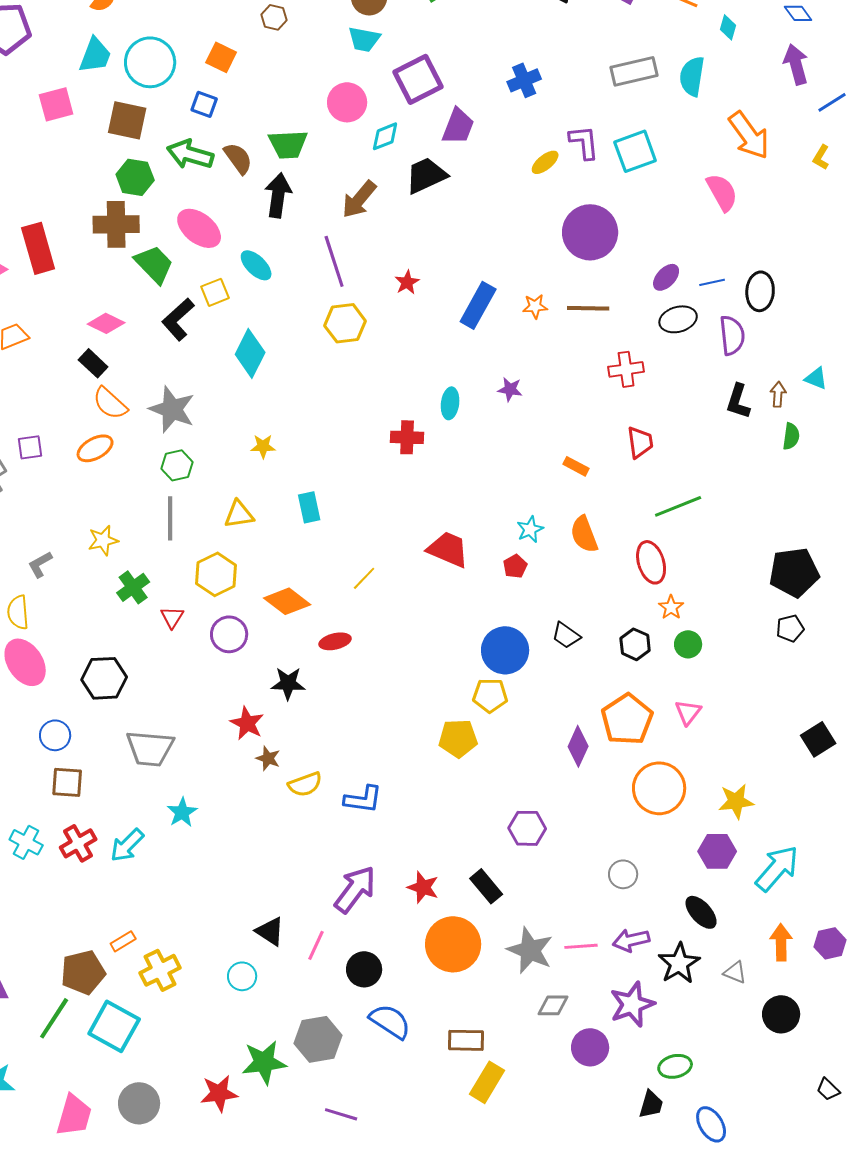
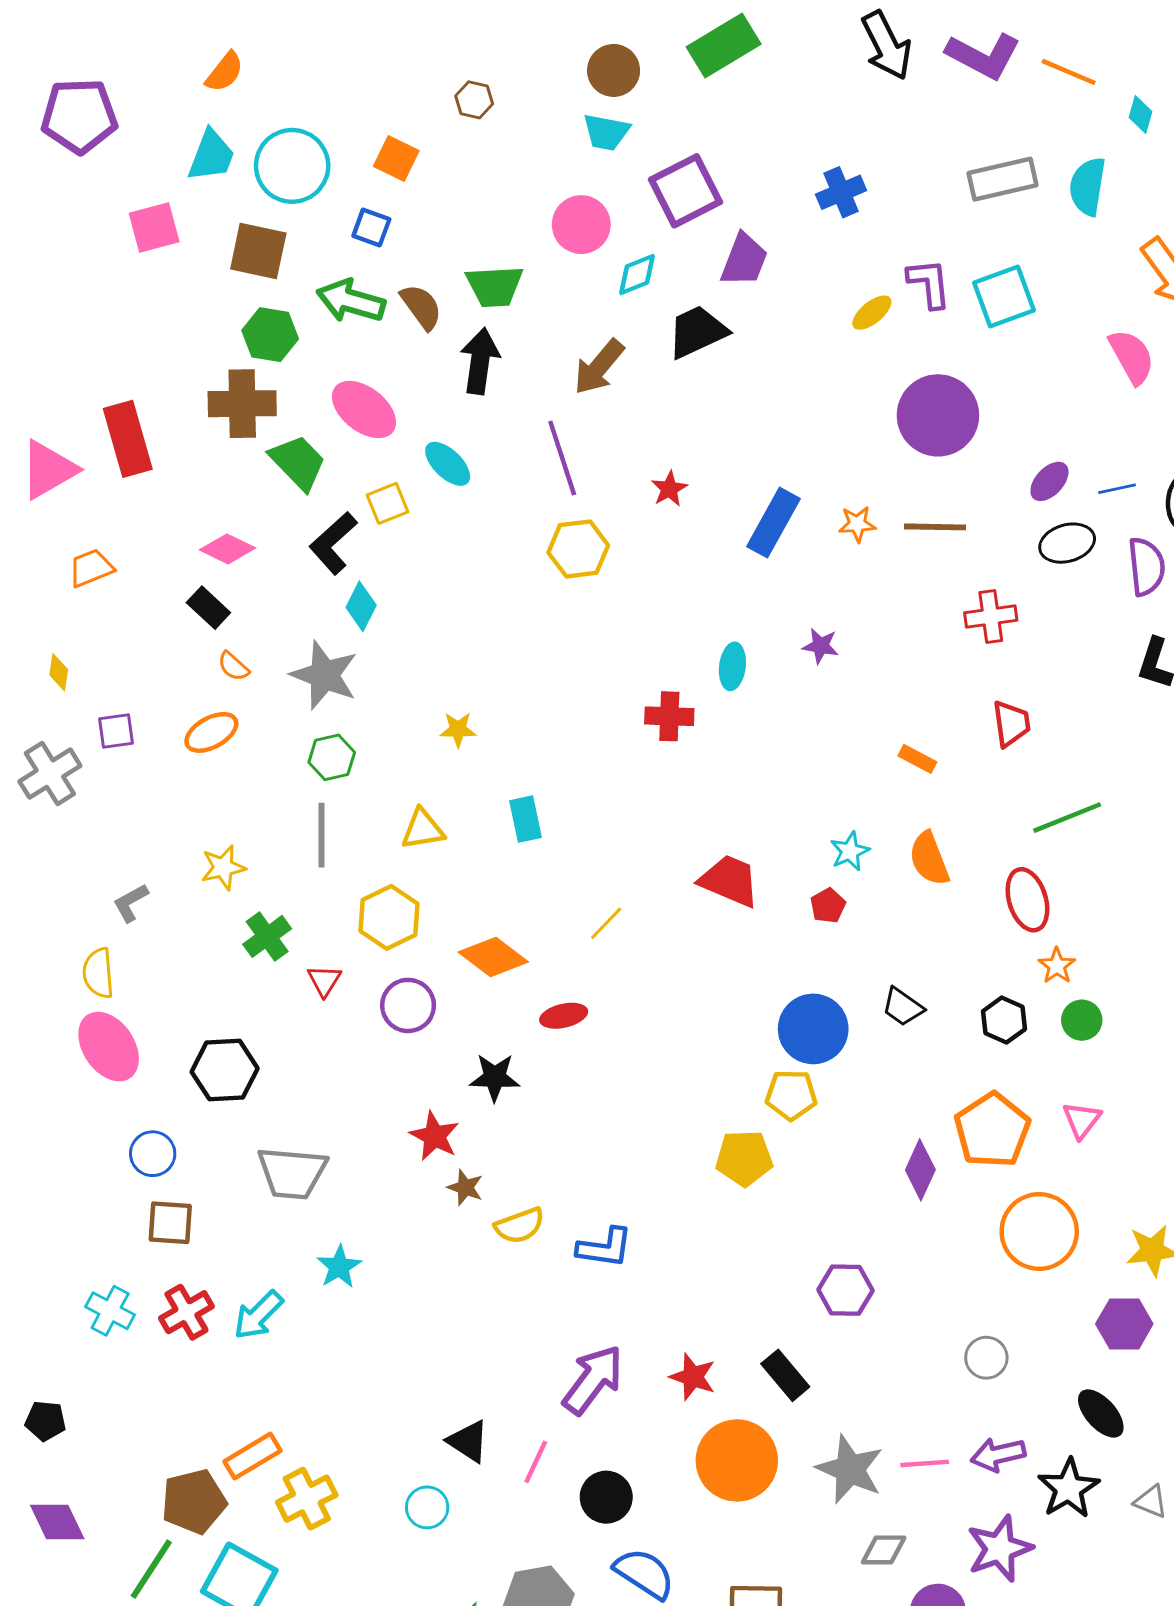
cyan diamond: (250, 353) -> (361, 606), moved, size x0.7
orange semicircle: (110, 403) -> (233, 666), size x0.6
orange rectangle: (123, 941) -> (252, 1456), size x1.5

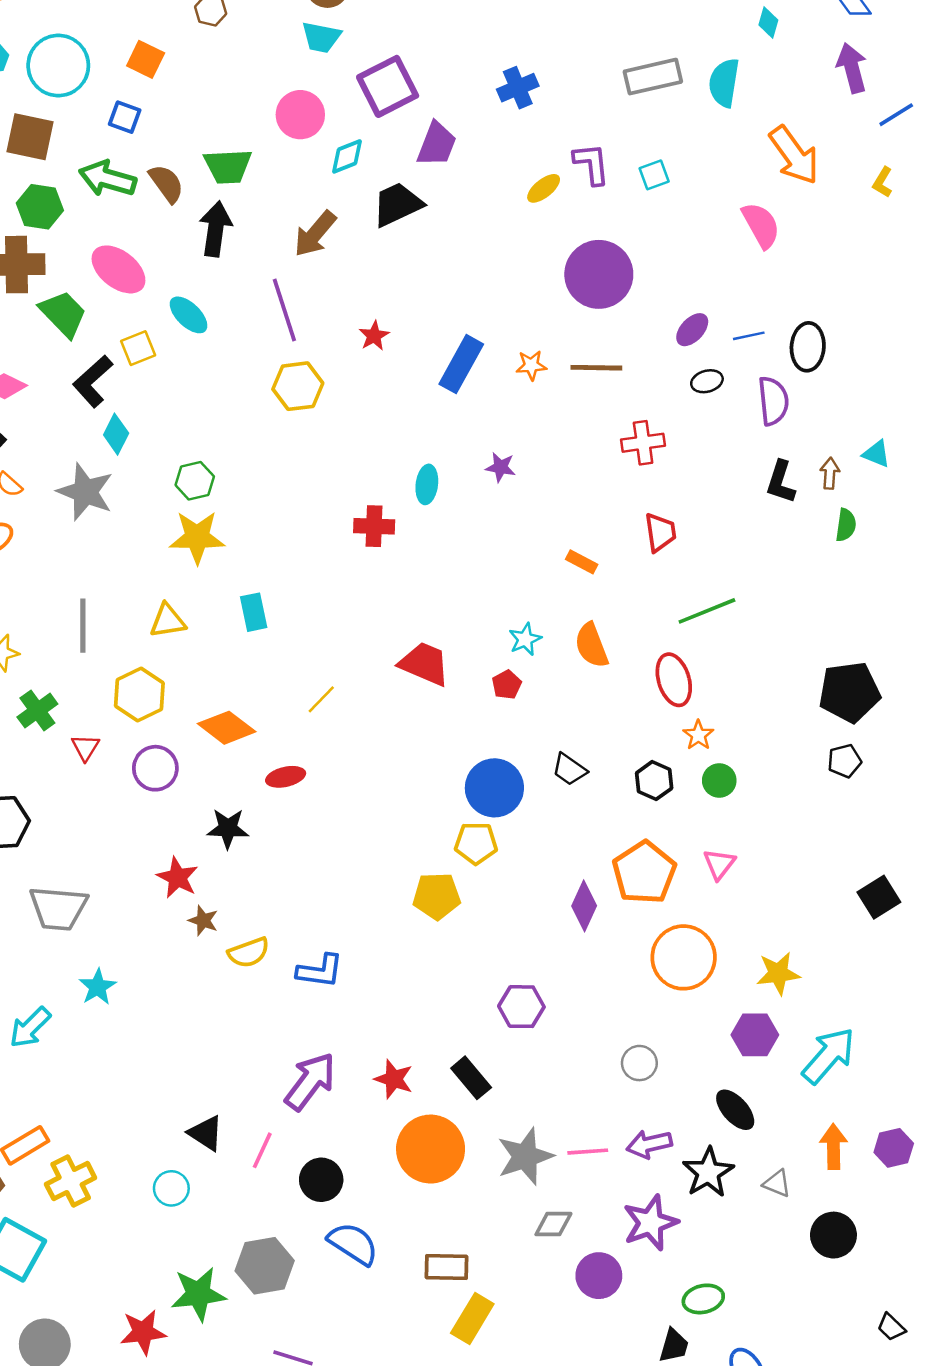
cyan square: (1004, 296) -> (654, 175), size x0.6
black ellipse: (1067, 543) -> (707, 381), size x0.7
yellow star: (458, 729) -> (197, 537), size x1.8
green hexagon: (332, 757) -> (195, 481), moved
gray star: (850, 1469) -> (525, 1156), turned 30

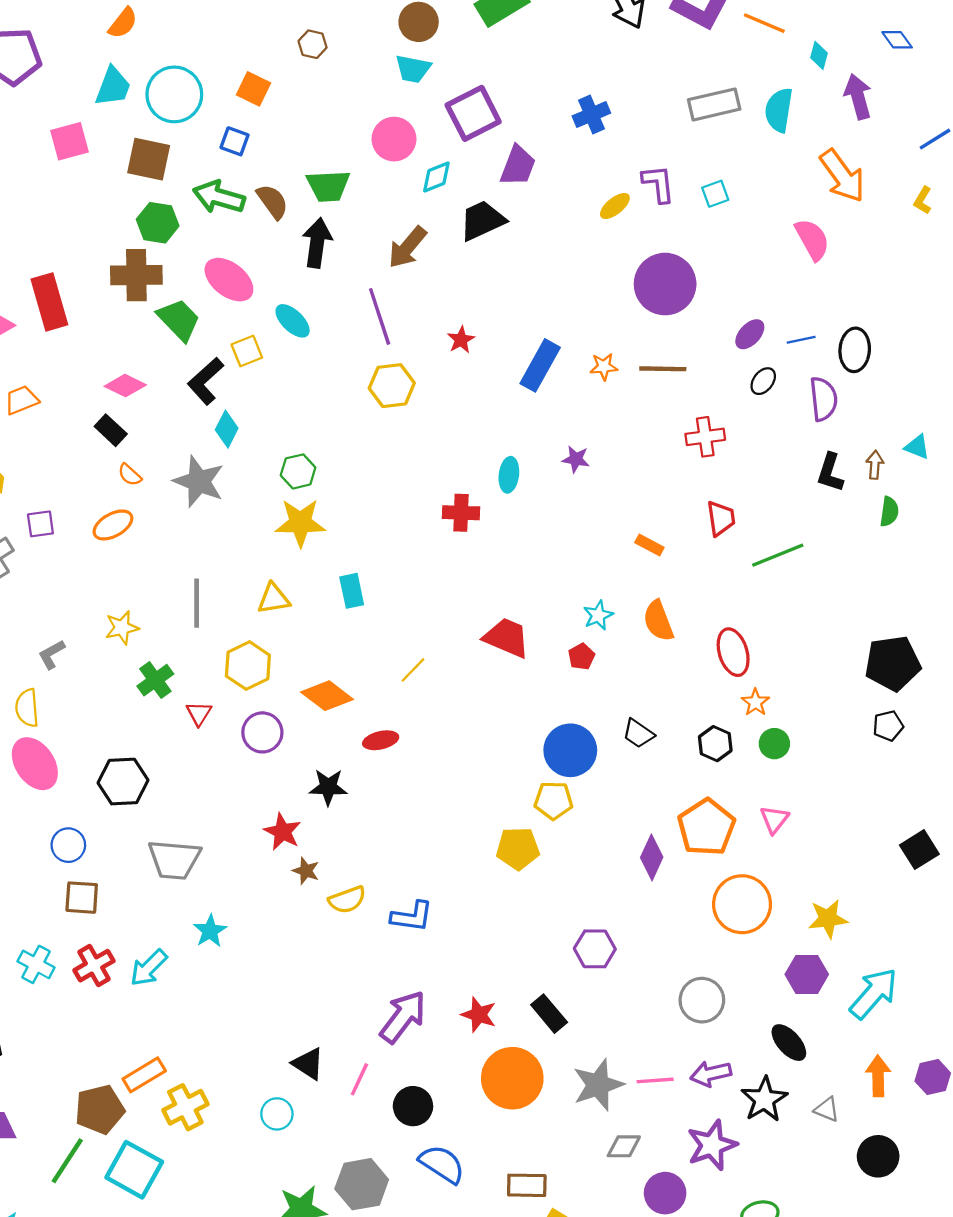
purple arrow: (852, 68) -> (858, 97), moved
black ellipse: (707, 381) -> (763, 381), turned -36
green line: (707, 611) -> (778, 555), moved
gray circle: (639, 1063) -> (702, 1000), size x1.4

